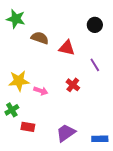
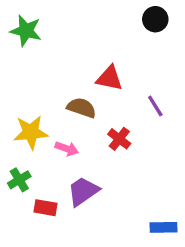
black circle: (95, 25) -> (155, 19), moved
brown semicircle: (40, 38) -> (82, 108), moved
purple trapezoid: (66, 133) -> (83, 191), moved

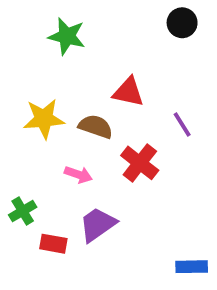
green star: (26, 31) -> (67, 36), moved
yellow star: (31, 132) -> (44, 119), moved
red cross: (119, 139) -> (140, 163), size x1.4

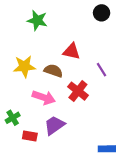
pink arrow: (78, 175) -> (44, 97), size x1.5

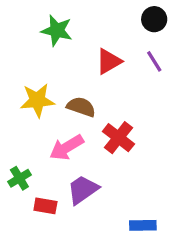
red triangle: (72, 51) -> (109, 61), moved, turned -42
purple line: (102, 70) -> (154, 61), moved
pink arrow: (44, 97) -> (67, 147), turned 130
blue rectangle: (107, 149) -> (143, 225), moved

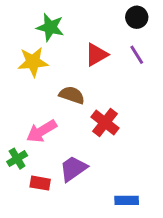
yellow star: (37, 100) -> (33, 62), moved
pink arrow: (67, 147) -> (42, 131), moved

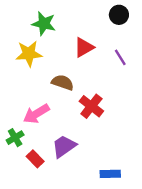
purple line: (137, 55) -> (120, 57), moved
red rectangle: (40, 183) -> (35, 159), turned 36

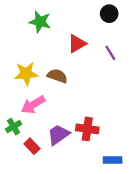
yellow star: (29, 54) -> (26, 74), moved
red cross: (91, 106) -> (87, 129), moved, turned -30
blue rectangle: (110, 174) -> (113, 160), moved

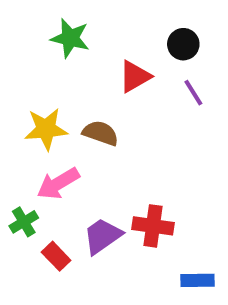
black circle: (109, 14) -> (183, 44), moved

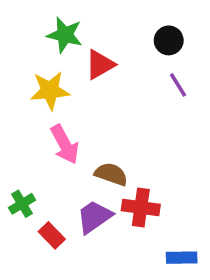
red triangle: (135, 76) -> (100, 65), moved
yellow star: (46, 129) -> (50, 91), moved
brown semicircle: (100, 133) -> (111, 174), moved
pink arrow: (58, 184) -> (65, 144), moved, turned -87

